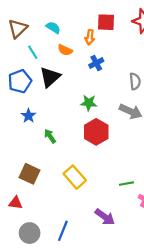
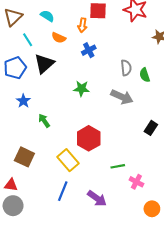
red hexagon: (96, 132) -> (89, 138), moved
blue line: (63, 231) -> (63, 191), moved
gray circle: (30, 233) -> (13, 206), moved

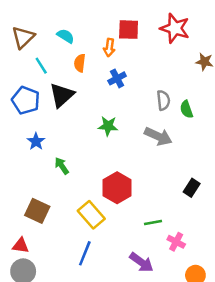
orange semicircle: (59, 38) -> (80, 63), turned 72
blue pentagon: (15, 68) -> (26, 100), turned -30
black rectangle: (151, 128) -> (192, 188), moved
purple arrow: (97, 198) -> (141, 262), moved

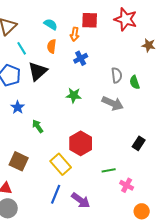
cyan semicircle: (66, 36) -> (51, 24), moved
purple arrow: (141, 262) -> (81, 200), moved

